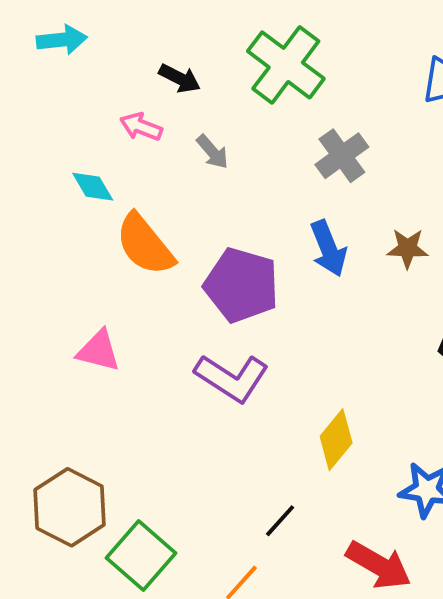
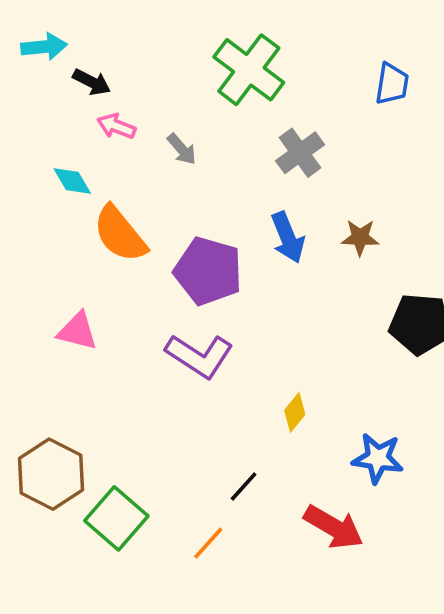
black arrow: (180, 78) -> (92, 82), moved
yellow diamond: (336, 440) -> (295, 412), size x0.7

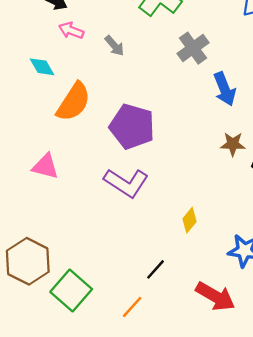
orange semicircle: (120, 234) -> (74, 102), turned -108
blue arrow: (288, 237) -> (225, 89), moved
brown star: (360, 237) -> (233, 144), moved

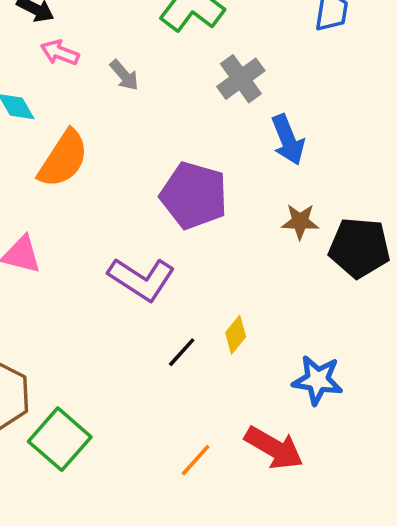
purple pentagon: (132, 127) -> (194, 195), moved
black line: (156, 269) -> (182, 352), moved
orange line: (132, 307) -> (196, 460), moved

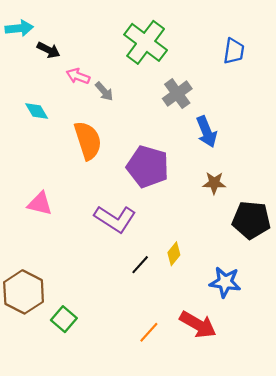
pink arrow: (60, 53) -> (78, 76), moved
orange semicircle: (63, 159) -> (88, 140), moved, turned -51
black pentagon: (359, 248) -> (251, 220), moved
green square: (60, 439) -> (64, 319), size x0.7

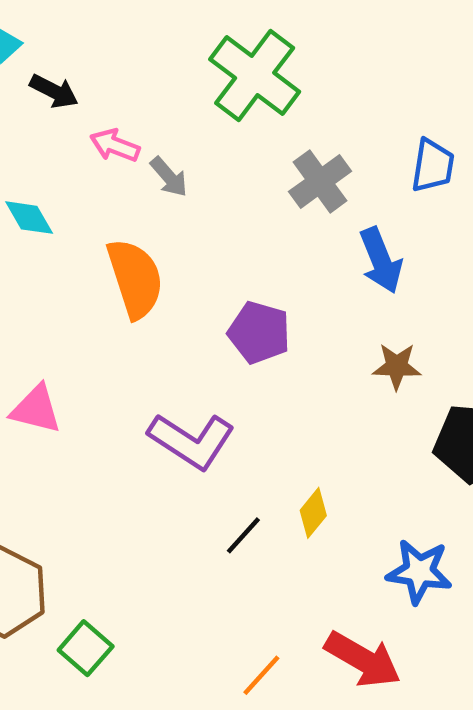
blue trapezoid: (234, 51) -> (433, 166), moved
purple pentagon: (148, 167) -> (259, 333), size x0.7

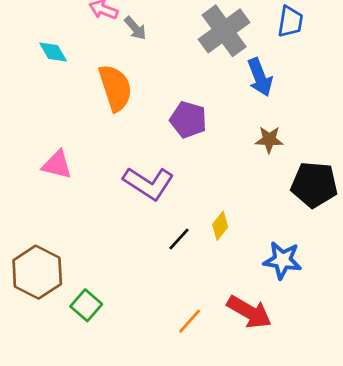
gray cross: (320, 181) -> (224, 31), size x1.4

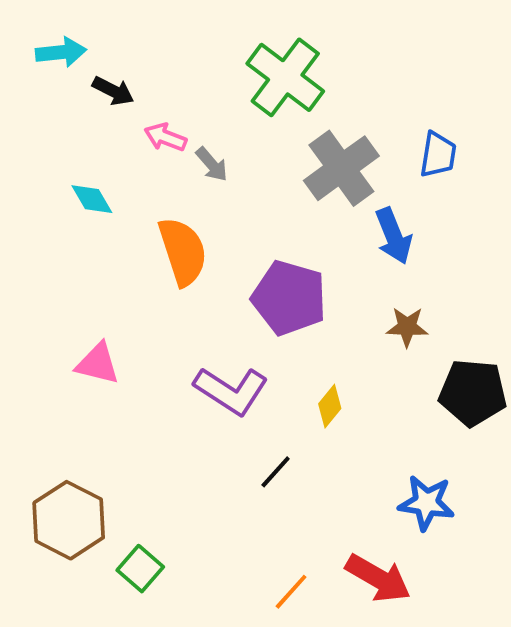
purple pentagon: (188, 120) -> (289, 298), size x1.4
yellow diamond: (220, 226) -> (330, 406), moved

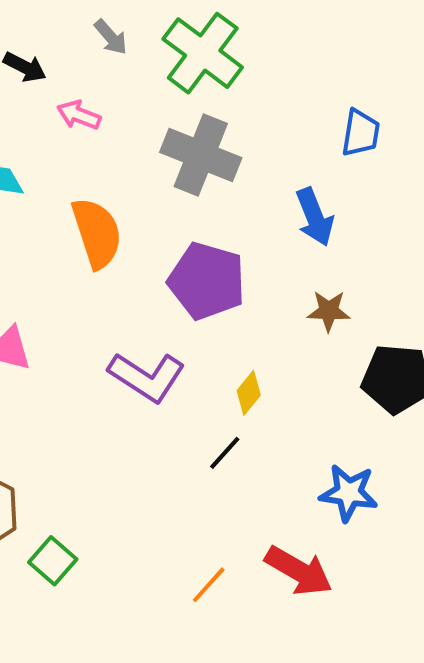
gray arrow: (212, 164) -> (111, 37), moved
gray cross: (341, 168) -> (201, 155), moved, turned -32
black line: (276, 472) -> (225, 453), moved

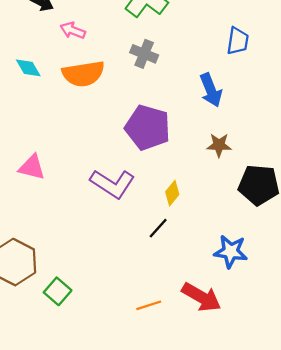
gray cross: (201, 155) -> (144, 54), size x0.6
orange semicircle: (97, 233) -> (83, 74), moved, turned 99
orange line: (209, 585) -> (149, 305), turned 30

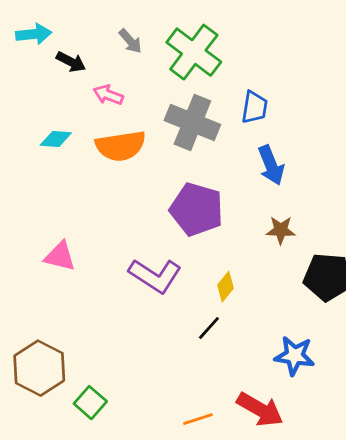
blue trapezoid: (238, 41) -> (254, 107), moved
gray cross: (144, 54) -> (192, 122), size x1.6
cyan diamond: (28, 68) -> (56, 139), turned -56

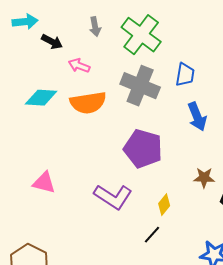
gray arrow: (130, 41) -> (95, 27), turned 30
cyan diamond: (56, 139) -> (41, 98), size x1.4
brown star: (281, 230) -> (204, 178), moved

